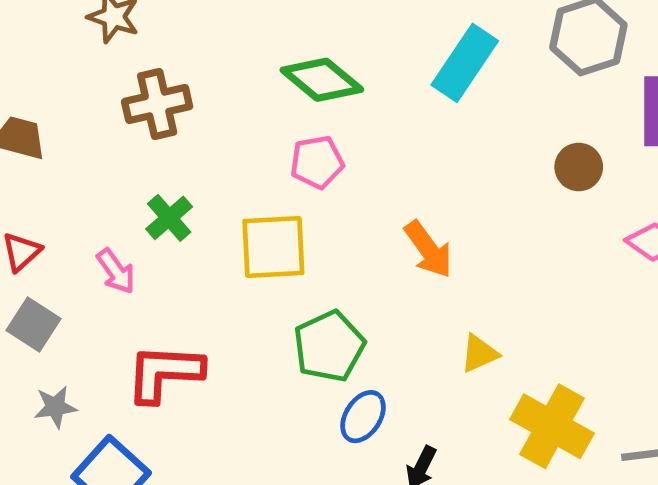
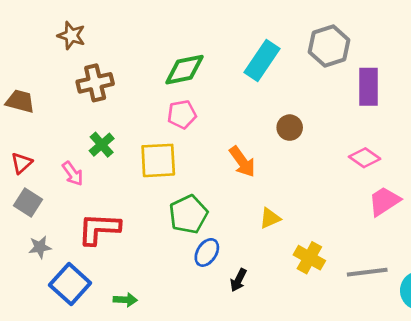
green diamond: (322, 80) -> (184, 70), turned -51
brown circle: (579, 167) -> (290, 128), moved
yellow cross: (552, 426) -> (309, 258), size x0.7

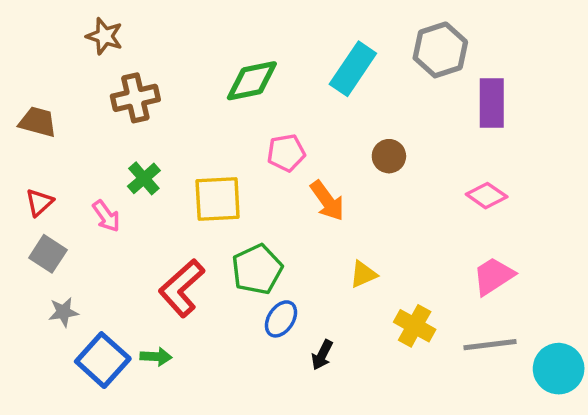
pink pentagon: (182, 114) -> (286, 153), moved
pink trapezoid: (384, 201) -> (493, 276), moved
red L-shape: (99, 229) -> (182, 288), moved, turned -45
green arrow: (125, 300) -> (156, 357), moved

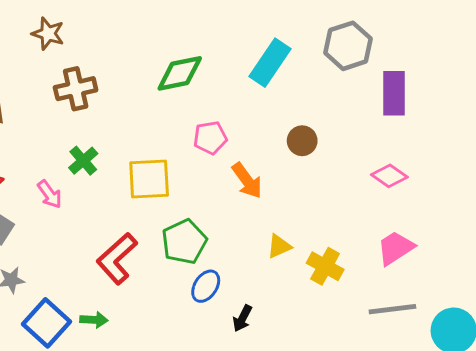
yellow cross: (415, 326) -> (325, 266), moved

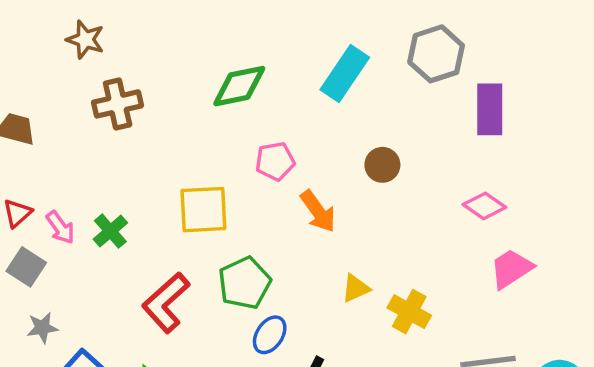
green cross: (83, 161) -> (110, 231), moved
pink arrow: (50, 194) -> (60, 227), moved
pink trapezoid: (396, 248) -> (511, 269), moved

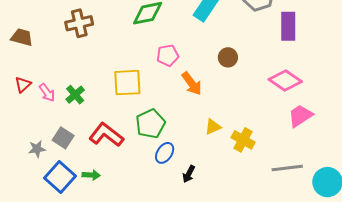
pink diamond: (484, 206) -> (285, 81), size x1.4
gray square: (26, 267) -> (63, 138), moved
red L-shape: (166, 303) -> (106, 135), turned 80

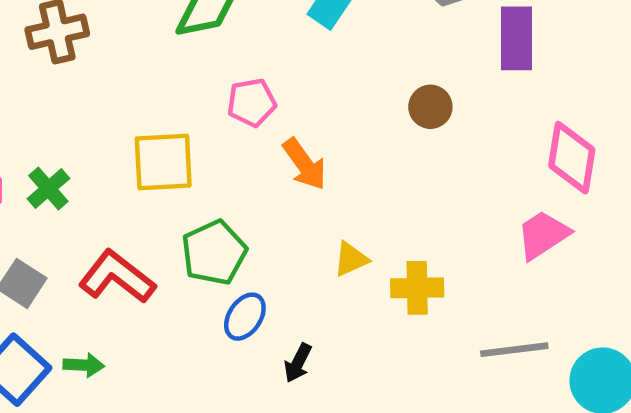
brown circle: (228, 57) -> (430, 107), moved
pink diamond: (285, 81) -> (572, 158), moved, turned 64
yellow cross: (243, 140) -> (417, 288), turned -30

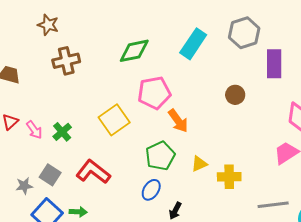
pink pentagon: (252, 102) -> (154, 93), size x1.5
yellow square: (163, 162) -> (114, 120), turned -32
green pentagon: (214, 253) -> (160, 156), moved

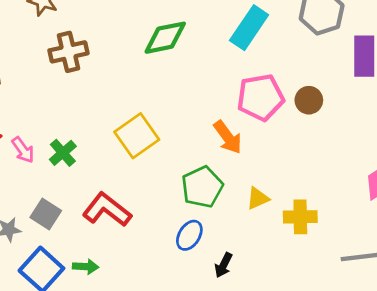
pink pentagon: (154, 93) -> (260, 97), moved

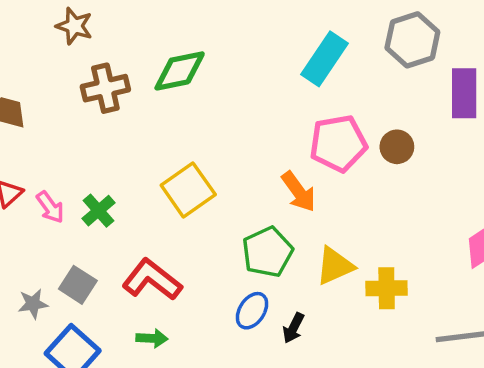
green diamond: (165, 38) -> (180, 71), moved
yellow triangle: (258, 198) -> (335, 266), size x1.4
black arrow: (223, 265) -> (293, 328), moved
green arrow: (86, 267) -> (152, 338), moved

